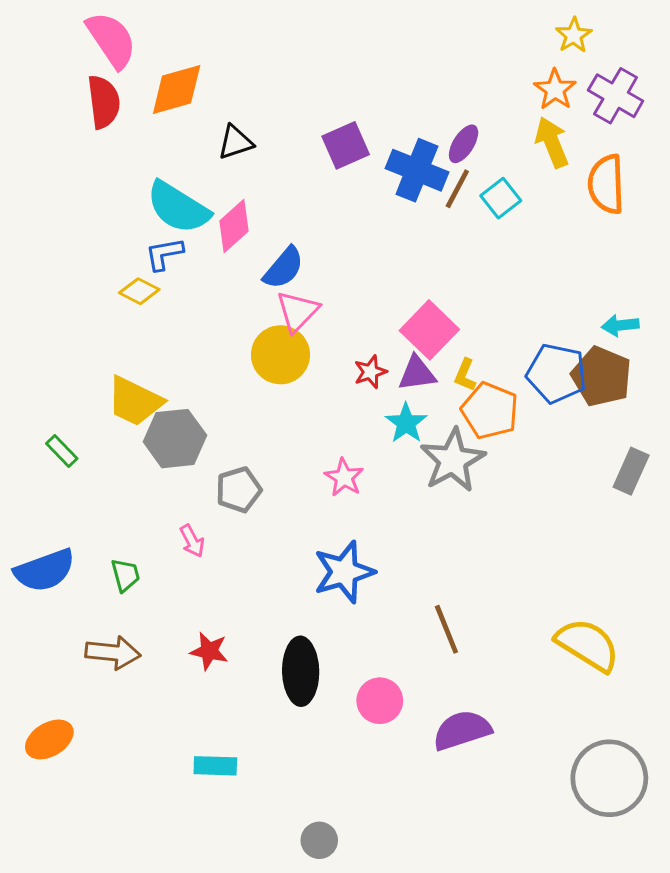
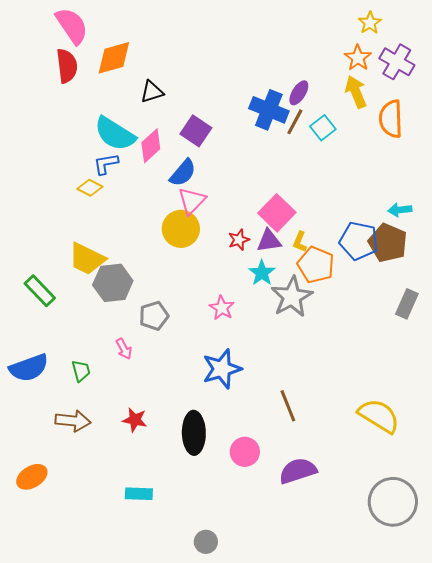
purple square: (346, 145) -> (196, 131), moved, turned -32
green rectangle: (62, 451) -> (40, 291), size x1.5

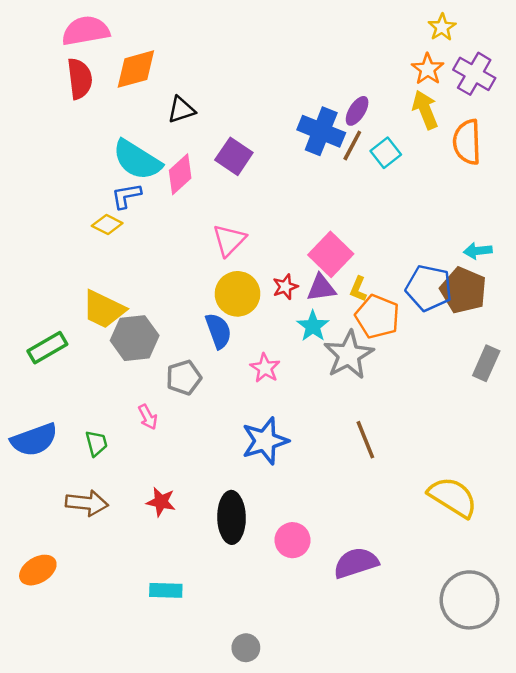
pink semicircle: (72, 26) -> (86, 31), turned -66
blue semicircle: (183, 173) -> (218, 331), moved, turned -60
yellow circle: (181, 229) -> (237, 294), moved
green rectangle: (40, 291) -> (47, 348), turned -76
brown line: (288, 406) -> (365, 440), moved

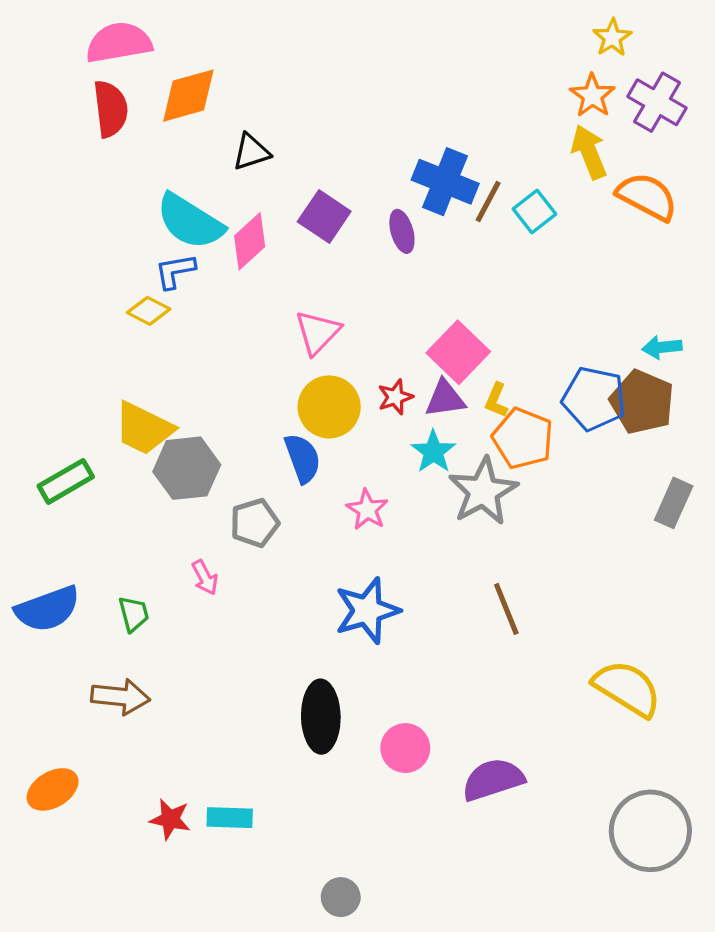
purple ellipse: (357, 111) -> (402, 231), moved, turned -48
orange semicircle: (467, 142) -> (647, 197), turned 120
red star: (161, 502) -> (170, 819), moved

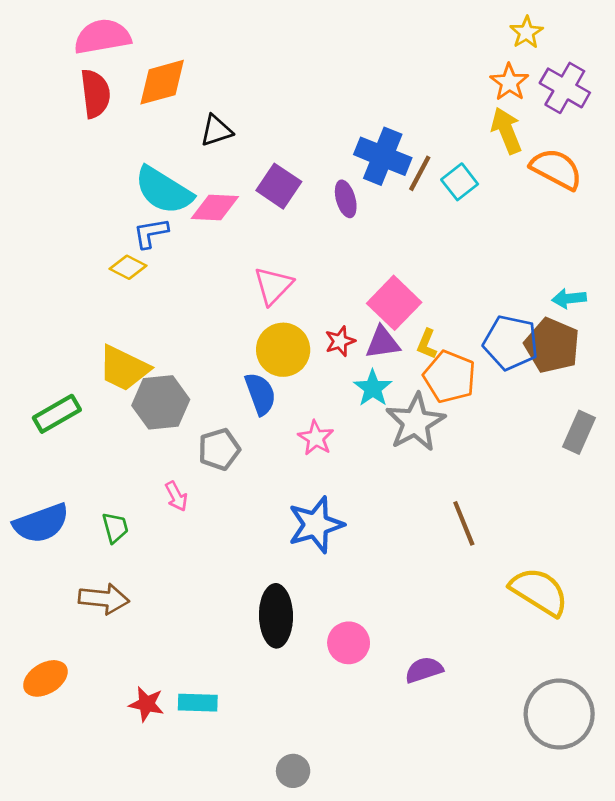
pink diamond: (250, 241) -> (215, 207), turned 45
brown line: (506, 609) -> (464, 523), moved
purple semicircle: (493, 780) -> (424, 670), size x0.7

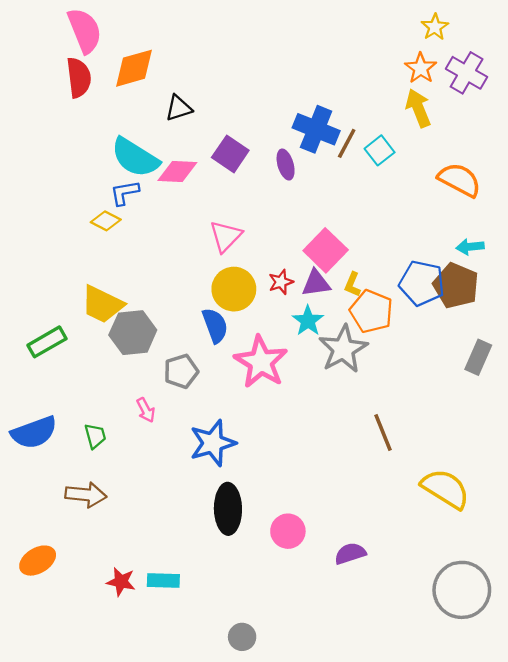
pink semicircle: (102, 37) -> (85, 31), turned 78
orange semicircle: (556, 169) -> (459, 180), moved
pink star: (316, 438) -> (261, 362), size x1.8
blue star: (316, 525) -> (213, 443), moved

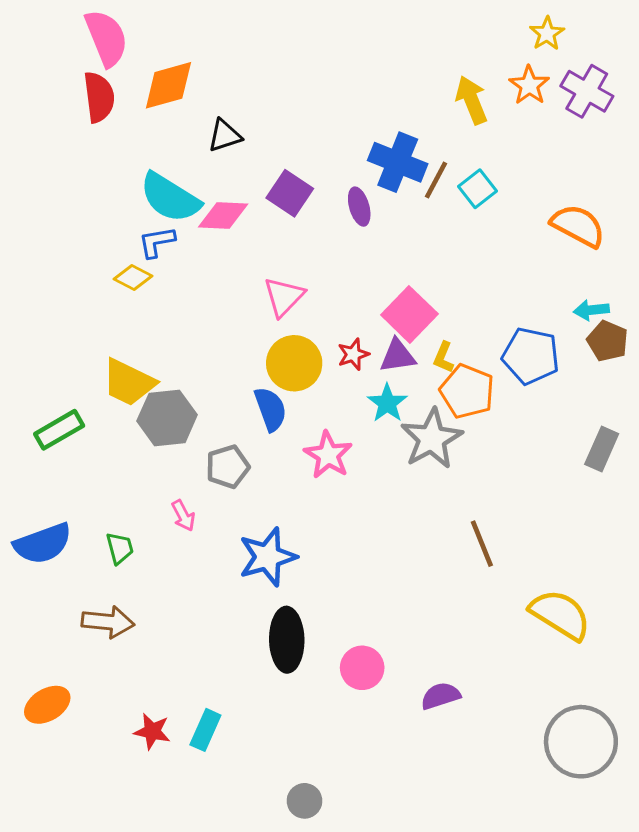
yellow arrow: (418, 108) -> (472, 100), moved
brown pentagon: (456, 286) -> (608, 341), moved, size x0.7
pink star: (261, 362) -> (328, 455), size x0.7
cyan rectangle: (163, 580) -> (205, 730), turned -68

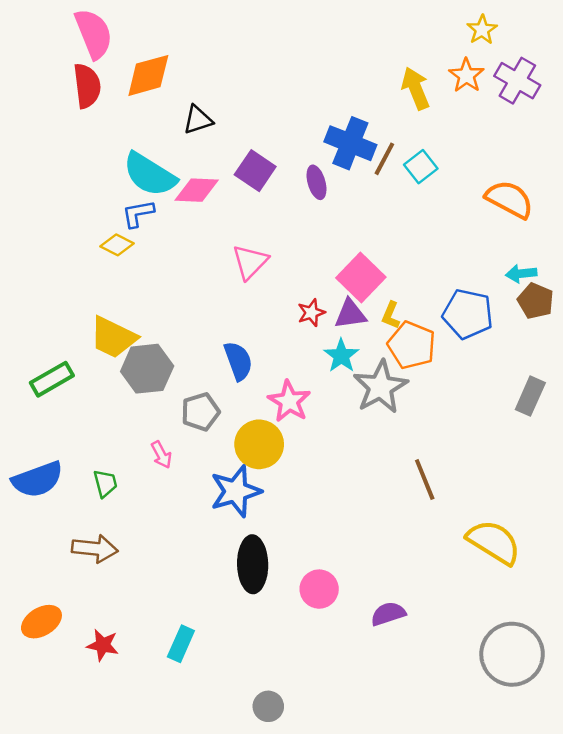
yellow circle: (294, 363) -> (259, 444), moved
red star: (152, 731) -> (103, 645), moved

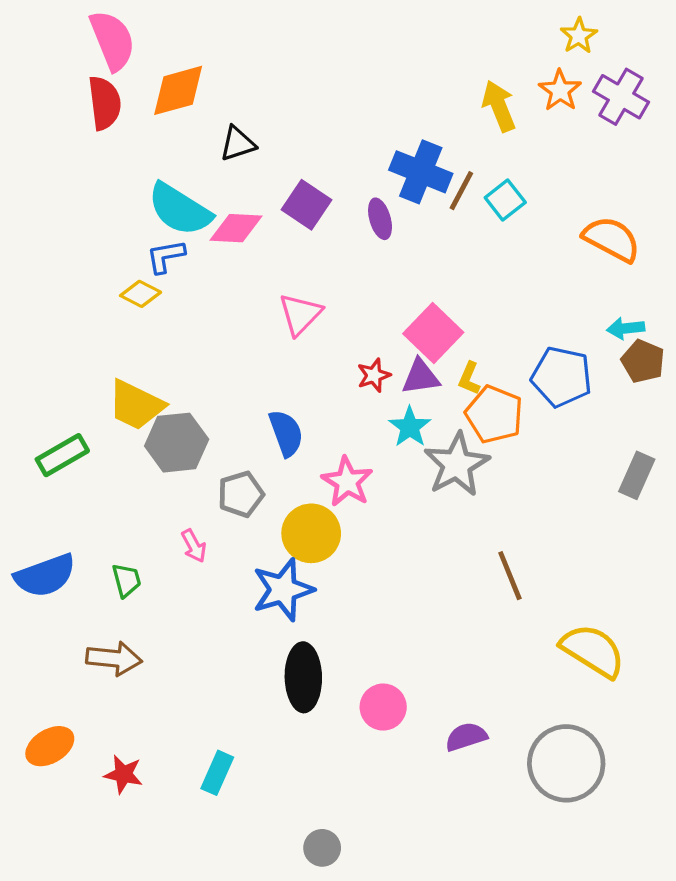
gray circle: (512, 654) -> (566, 763), moved

